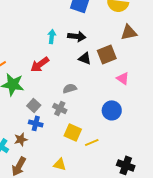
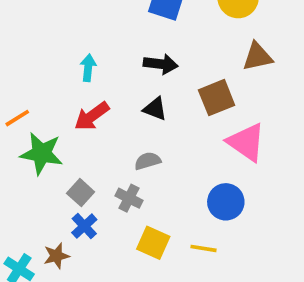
cyan arrow: (52, 36) -> (88, 68), moved
black triangle: (85, 58) -> (155, 109), moved
pink triangle: (123, 78) -> (246, 142), size x1.6
blue cross: (36, 123) -> (84, 226), turned 32
yellow line: (92, 142) -> (203, 248), moved, turned 32

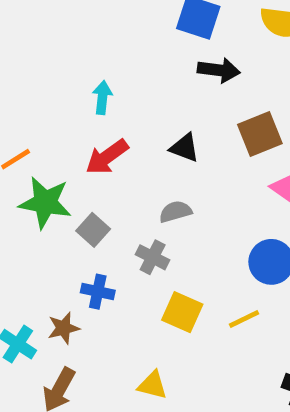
black arrow: (161, 64) -> (219, 70), moved
gray square: (81, 193) -> (93, 230), moved
blue cross: (84, 226) -> (98, 292), turned -35
yellow line: (203, 248) -> (244, 319), turned -35

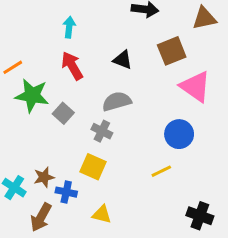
red arrow: (107, 157) -> (72, 66), turned 96
gray semicircle: (175, 212) -> (117, 101), size x1.4
blue cross: (98, 292) -> (66, 192), moved
yellow square: (182, 312) -> (93, 167), moved

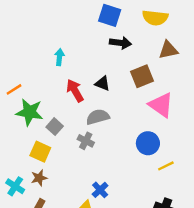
red arrow: (72, 66) -> (75, 91), moved
yellow square: (93, 167) -> (40, 152), moved
yellow line: (161, 171) -> (166, 166), moved
blue cross: (66, 192) -> (100, 190), moved, turned 35

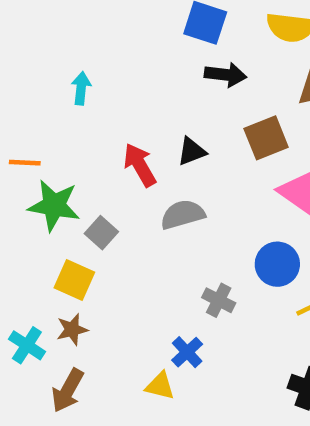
cyan arrow: (59, 57) -> (81, 88), moved
black triangle: (102, 83) -> (192, 151), turned -42
orange line: (14, 89) -> (25, 163), turned 35
gray cross: (86, 141) -> (219, 300), moved

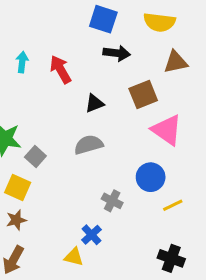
red arrow: (140, 165) -> (61, 69), moved

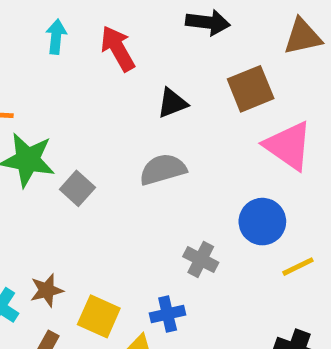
yellow square: (18, 188) -> (99, 316), moved
blue cross: (92, 235) -> (168, 314), turned 30

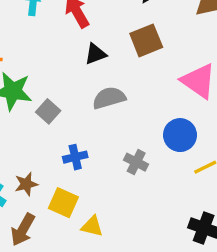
brown square: (251, 89) -> (146, 40), moved
black triangle: (172, 103) -> (96, 54), moved
blue cross: (168, 314) -> (75, 157), moved

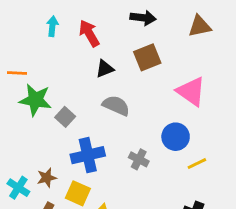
gray semicircle: (109, 98) -> (116, 106), turned 40
blue cross: (75, 157) -> (88, 155), size x1.6

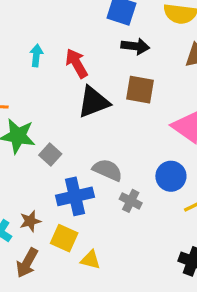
brown square: (147, 57) -> (140, 90), turned 32
black triangle: (105, 69) -> (94, 102), size x1.6
gray semicircle: (116, 106) -> (108, 170), moved

